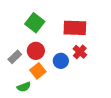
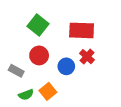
gray rectangle: (15, 57) -> (16, 71), moved, turned 72
orange square: (38, 71) -> (48, 91), moved

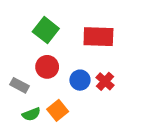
red cross: (87, 57) -> (105, 81), moved

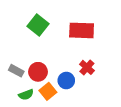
red circle: (47, 67) -> (38, 72), moved
blue circle: (80, 80) -> (66, 81), moved

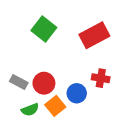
red rectangle: (82, 30) -> (94, 35), turned -30
red cross: (87, 67) -> (101, 78), turned -32

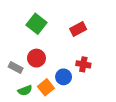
red rectangle: (94, 35) -> (78, 29), size x0.7
red circle: (44, 83) -> (36, 58), moved

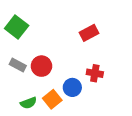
green square: (36, 24) -> (17, 27), moved
gray rectangle: (16, 67) -> (18, 65), moved

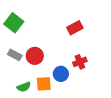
red cross: (95, 73) -> (80, 62), turned -32
orange square: (52, 99) -> (44, 84), turned 35

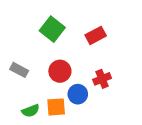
green square: (14, 23) -> (52, 29), moved
red circle: (35, 56) -> (60, 71), moved

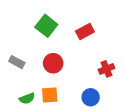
red cross: (102, 79) -> (106, 69), moved
blue circle: (78, 94) -> (91, 97), moved

